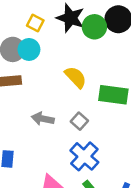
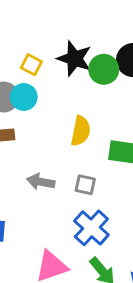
yellow semicircle: (76, 77) -> (81, 131), turned 55
gray square: (79, 121) -> (85, 185), turned -30

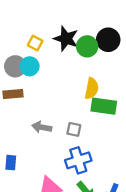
yellow semicircle: (81, 131) -> (92, 88), moved
blue cross: (91, 228) -> (78, 160), turned 30

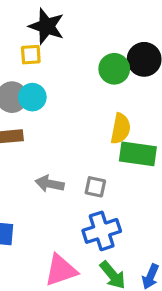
black star: (66, 39) -> (47, 26), moved
yellow square: (35, 43) -> (31, 55), moved, turned -32

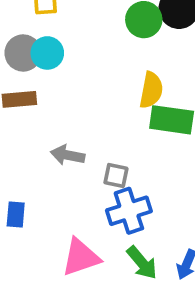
gray square: (95, 187) -> (116, 176), moved

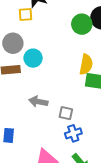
cyan circle: (47, 53) -> (33, 58), moved
blue cross: (129, 211) -> (73, 133), size x0.7

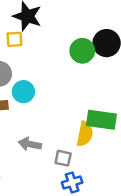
yellow semicircle: (86, 64) -> (85, 134), moved

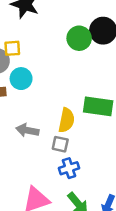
yellow square: (14, 39) -> (12, 48), moved
yellow semicircle: (85, 134) -> (66, 120), moved

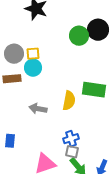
yellow square: (12, 48) -> (33, 54), moved
gray square: (60, 144) -> (72, 152), moved

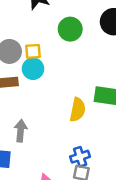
green circle: (79, 36) -> (70, 29), moved
gray arrow: (38, 109) -> (21, 131), moved, turned 84

